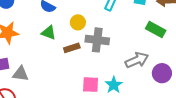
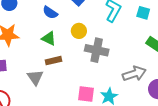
brown rectangle: (72, 48) -> (53, 61), moved
gray triangle: (21, 74) -> (35, 77), moved, turned 42

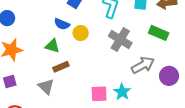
blue semicircle: (50, 13) -> (62, 24), moved
gray cross: (97, 50) -> (120, 39), moved, turned 30

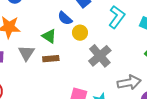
gray cross: (120, 39) -> (100, 56), moved
gray triangle: (46, 87) -> (26, 53), moved

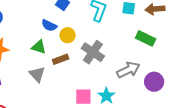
gray triangle: (26, 53) -> (37, 74), moved
brown rectangle: (51, 59) -> (61, 59), moved

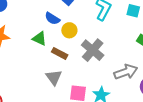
brown rectangle: (61, 59) -> (60, 53), turned 42
gray triangle: (37, 74) -> (54, 77), moved

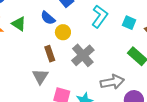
green triangle: (40, 39) -> (19, 24), moved
brown rectangle: (60, 53) -> (50, 54), turned 35

